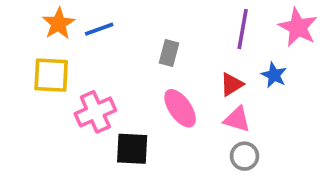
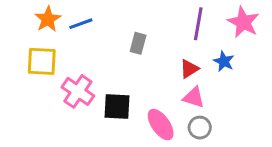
pink ellipse: (180, 108) -> (161, 125), moved
pink cross: (95, 112) -> (78, 91), turned -32
black square: (132, 149) -> (117, 106), moved

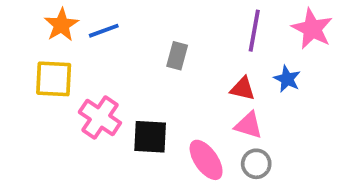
red triangle: (189, 69) -> (243, 89), turned 45

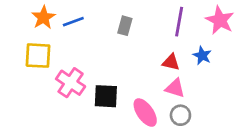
gray rectangle: (177, 56) -> (125, 26), moved

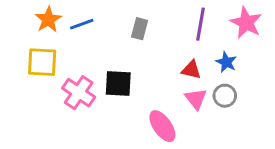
pink triangle: (175, 88) -> (196, 99), turned 35
black square: (106, 96) -> (118, 83), moved
gray circle: (180, 115) -> (225, 96), moved

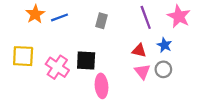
purple line: (200, 24) -> (146, 17), turned -30
yellow square: (42, 62) -> (23, 56), moved
pink ellipse: (162, 126) -> (102, 86), moved, turned 30

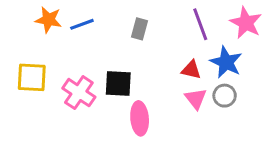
orange star: (35, 14) -> (49, 20), turned -30
blue star: (164, 45) -> (226, 62), size x1.5

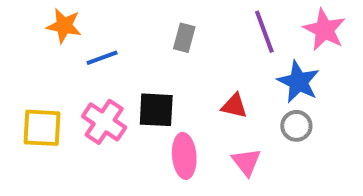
blue line: (82, 24) -> (102, 58), moved
red triangle: (191, 70) -> (234, 106), moved
yellow square: (32, 77) -> (42, 128), moved
pink triangle: (196, 99) -> (246, 162), moved

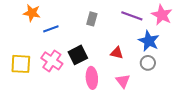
purple line: (264, 32) -> (132, 16), turned -50
black square: (156, 110) -> (78, 55), turned -30

